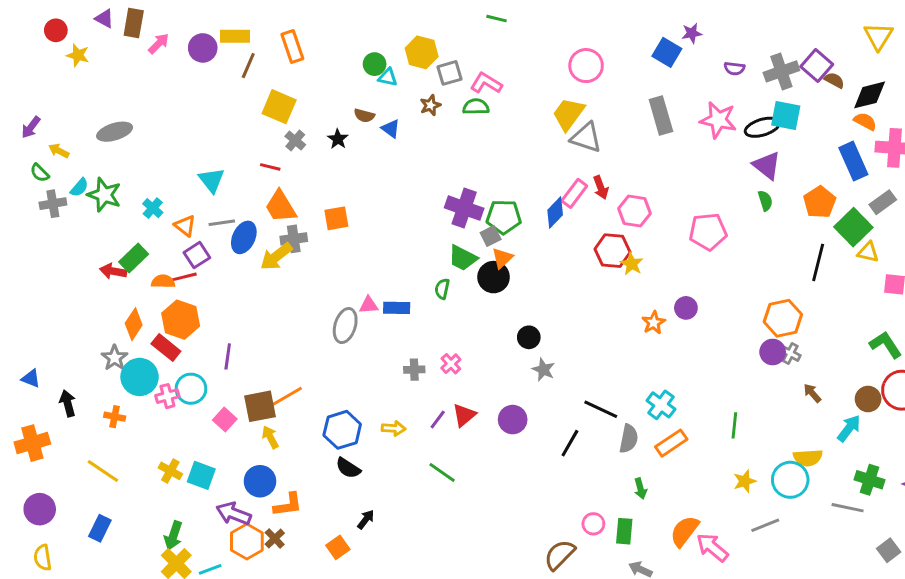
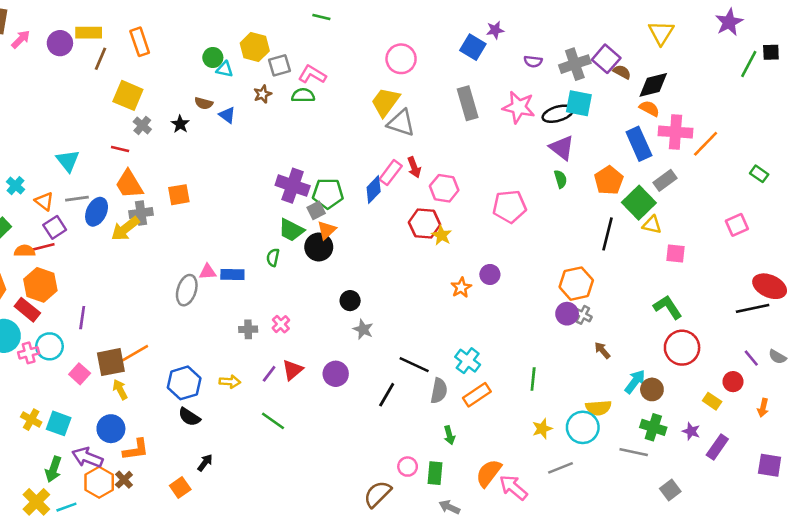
brown circle: (868, 399) -> (652, 389), moved
green arrow: (173, 536) -> (53, 469), moved

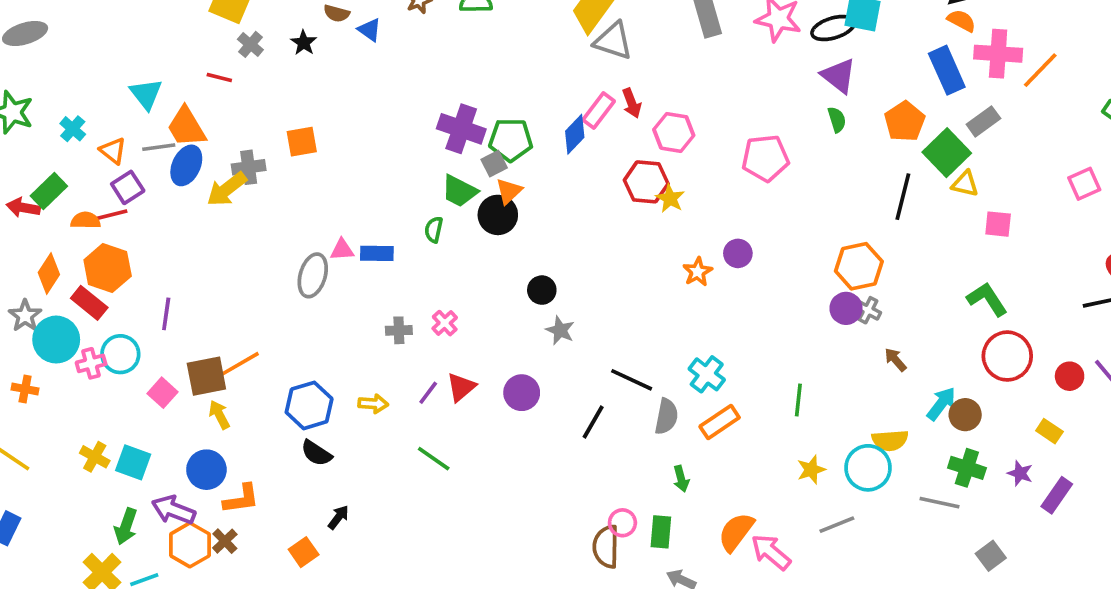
orange trapezoid: (129, 184) -> (186, 127), moved
red circle: (733, 382) -> (1070, 376), moved
brown semicircle: (378, 494) -> (606, 547), moved, turned -44

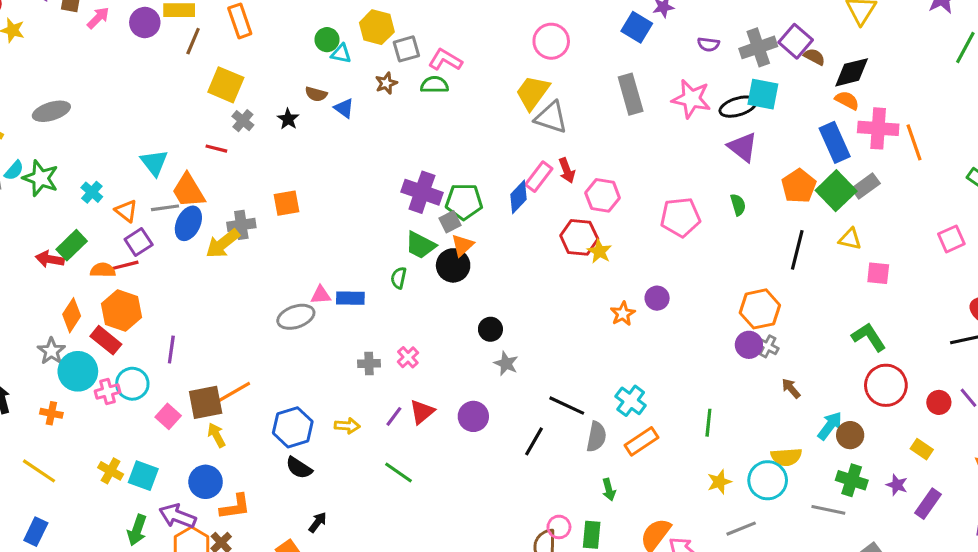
orange line: (1040, 70) -> (914, 142), turned -63
green semicircle: (837, 120) -> (738, 205), moved
green square: (947, 153) -> (836, 191), moved
gray ellipse: (313, 275) -> (296, 317), turned 54

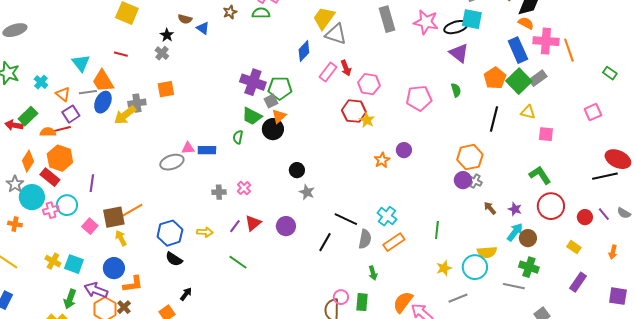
gray cross: (243, 121) -> (162, 53), moved
blue diamond: (518, 197) -> (304, 51), moved
purple star: (897, 485) -> (515, 209), moved

